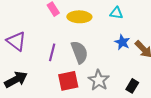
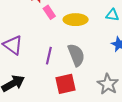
gray star: (99, 80) -> (108, 84), moved

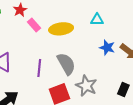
gray star: (108, 84) -> (86, 86), moved

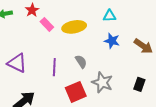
blue star: (107, 48) -> (112, 41), moved
gray semicircle: (66, 64) -> (81, 62), size x0.6

